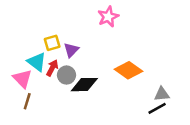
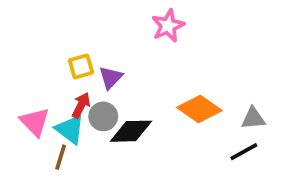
cyan triangle: (37, 62) -> (70, 129), moved
gray triangle: (162, 94) -> (253, 118), moved
brown line: (27, 101) -> (61, 157), moved
black line: (157, 108) -> (244, 152), moved

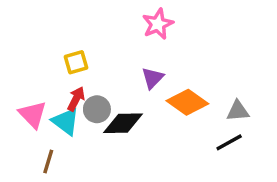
purple triangle: (111, 78) -> (153, 78), moved
brown line: (61, 157) -> (48, 161), moved

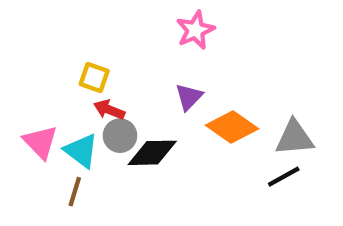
yellow square: (76, 62) -> (94, 77), turned 35
red arrow: (76, 99) -> (109, 110), moved, turned -95
gray triangle: (238, 111) -> (294, 138), size x1.4
brown line: (48, 161) -> (75, 192), moved

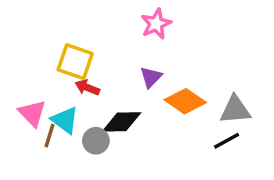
yellow square: (94, 77) -> (75, 62), size x1.5
gray circle: (120, 136) -> (96, 141), moved
brown line: (75, 192) -> (49, 136), moved

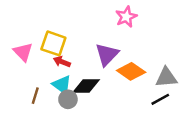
pink star: (156, 24) -> (126, 17), moved
purple triangle: (151, 77) -> (107, 54), size x1.5
pink triangle: (32, 113) -> (23, 52), moved
cyan triangle: (65, 120) -> (62, 85), moved

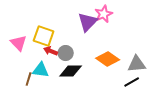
purple triangle: (107, 54) -> (88, 22), moved
cyan triangle: (62, 85) -> (41, 70), moved, turned -30
gray circle: (68, 99) -> (66, 53), moved

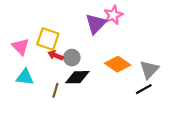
gray triangle: (137, 64) -> (149, 70), turned -42
cyan triangle: (41, 70) -> (25, 77), moved
brown line: (29, 79) -> (55, 90), moved

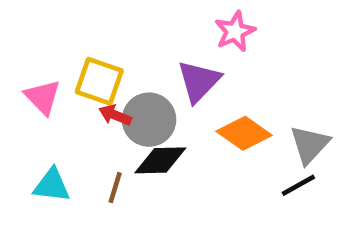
purple triangle: (96, 24) -> (199, 81), moved
gray circle: (72, 58) -> (149, 120), size x1.5
cyan triangle: (25, 77) -> (52, 185), moved

